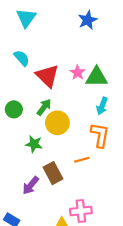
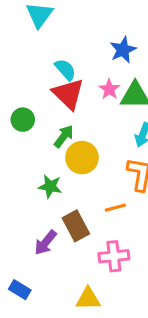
blue star: (88, 20) -> (123, 50), moved
cyan semicircle: (22, 58) -> (65, 70), moved
green circle: (14, 109) -> (23, 120), moved
pink cross: (81, 211) -> (114, 256), moved

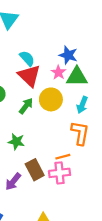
blue star: (123, 50) -> (68, 55), moved, turned -30
yellow circle: (82, 158) -> (51, 99), moved
pink cross: (114, 256) -> (60, 173), moved

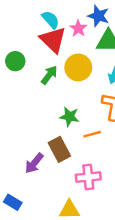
pink star: (58, 72) -> (78, 28), moved
green star: (16, 142) -> (69, 117), moved
pink cross: (60, 173) -> (88, 177), moved

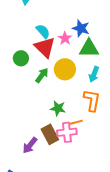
green circle: (15, 61) -> (21, 58), moved
pink cross: (88, 177) -> (67, 132), moved

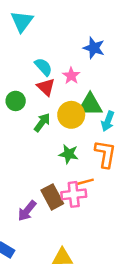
blue star: (81, 28) -> (94, 48), moved
red triangle: (45, 47) -> (46, 87), size x0.7
green triangle: (89, 48) -> (90, 105), moved
green star: (58, 108) -> (69, 154), moved

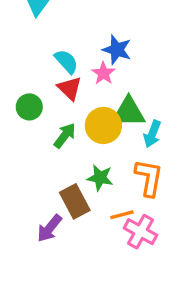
blue star: (94, 48) -> (117, 50), moved
pink cross: (74, 194) -> (140, 232), moved, turned 35
brown rectangle: (52, 197) -> (75, 201), moved
purple arrow: (27, 211) -> (49, 228), moved

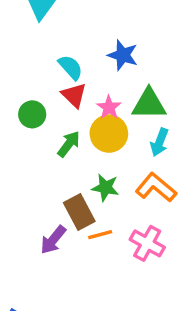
pink star: (103, 73) -> (109, 107), moved
green triangle: (129, 112) -> (149, 104), moved
orange L-shape: (149, 178) -> (156, 188), turned -60
orange line: (122, 215) -> (100, 235), moved

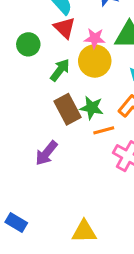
pink star: (109, 107) -> (95, 38), turned -30
brown rectangle: (79, 212) -> (68, 109), moved
orange line: (100, 235) -> (104, 130), moved

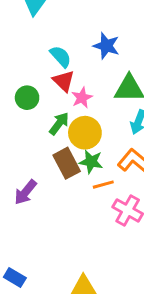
pink star: (95, 38) -> (82, 98), moved, turned -30
yellow circle: (95, 61) -> (85, 133), moved
purple arrow: (46, 153) -> (26, 192), moved

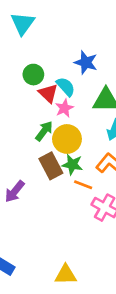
cyan semicircle: (61, 57) -> (66, 87), moved
green circle: (27, 98) -> (33, 75), moved
orange line: (103, 185) -> (83, 185), turned 36

